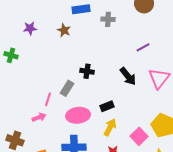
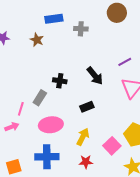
purple line: (143, 47) -> (125, 62), moved
black arrow: (128, 76) -> (95, 76), moved
black rectangle: (107, 106) -> (87, 107), moved

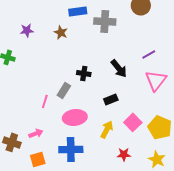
gray cross: (81, 29) -> (105, 21), size x1.5
pink arrow: (12, 127) -> (36, 133), moved
pink square: (112, 146) -> (133, 122), moved
red star: (86, 162) -> (124, 154), moved

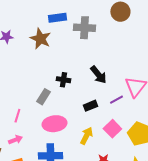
brown star: (61, 32) -> (40, 39), size x1.5
purple line: (149, 54) -> (116, 100), moved
pink line: (45, 101) -> (17, 116), moved

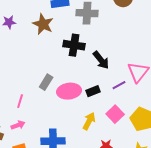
black cross: (63, 80) -> (74, 45), moved, size x1.5
pink ellipse: (54, 124) -> (69, 91), moved

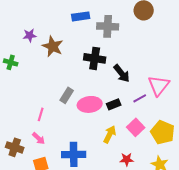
brown star: (43, 24) -> (53, 46), moved
pink arrow: (18, 125) -> (39, 138), turned 64

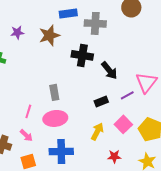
brown star: (53, 46) -> (49, 35), moved, turned 30
gray rectangle: (67, 95) -> (54, 92), turned -42
pink ellipse: (90, 104) -> (55, 118), moved

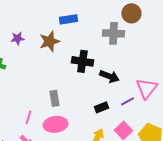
gray cross: (95, 23) -> (113, 33), moved
black arrow: (109, 70) -> (109, 76), turned -30

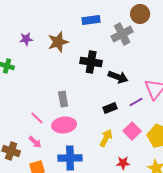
blue rectangle: (68, 19) -> (91, 20), moved
gray cross: (113, 33) -> (122, 34), turned -30
pink line: (28, 117) -> (37, 118), turned -64

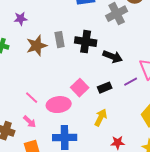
brown star: (58, 42) -> (37, 46), moved
gray rectangle: (63, 99) -> (60, 40), moved
pink square: (132, 131) -> (80, 88), moved

